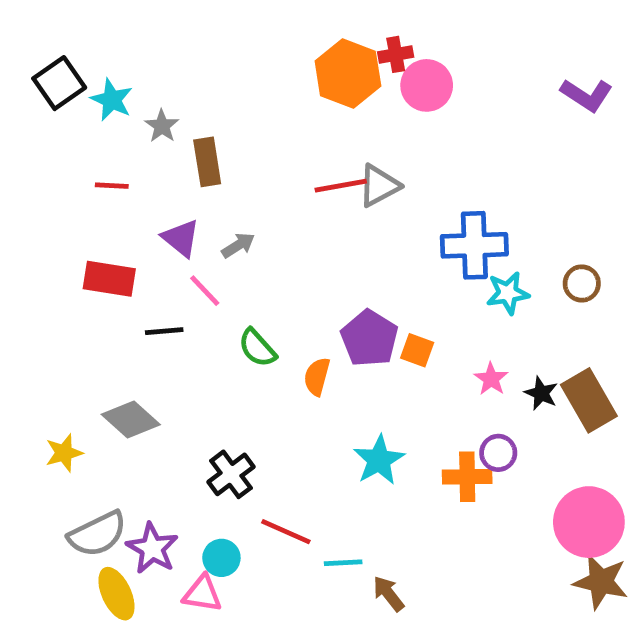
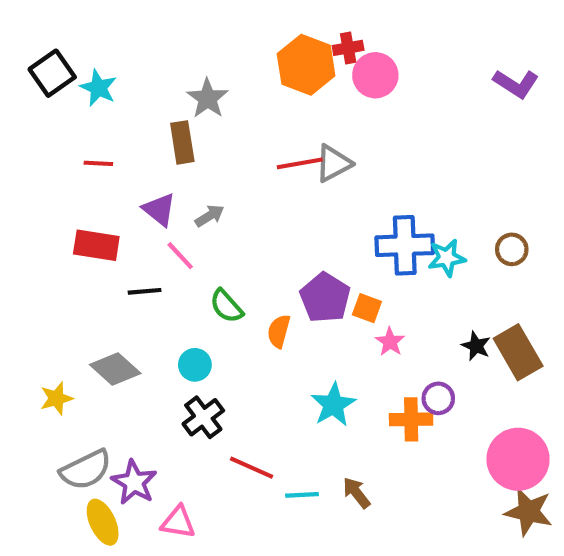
gray star: (162, 126) -> (207, 98), moved, size x1.4
blue cross: (474, 245) -> (405, 245), moved
pink star: (491, 379) -> (390, 342), moved
cyan circle: (221, 558) -> (195, 365), moved
brown arrow: (388, 594) -> (356, 493), moved

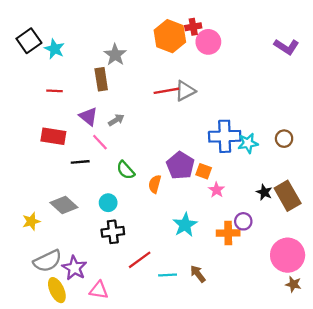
black cross: (203, 417) -> (113, 232), turned 30
red line: (252, 468) -> (140, 260), turned -60
brown star: (529, 512) -> (293, 284), size x0.6

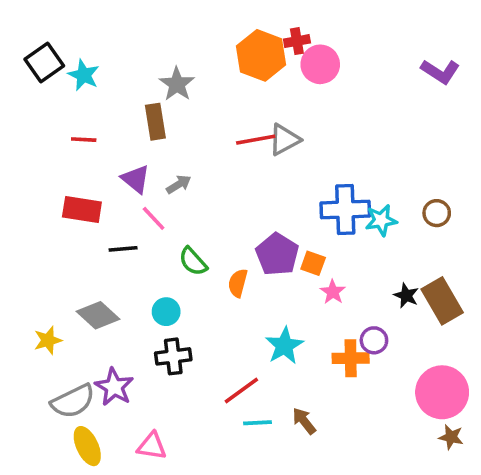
red line: (140, 260) -> (241, 390), moved
purple star: (74, 268) -> (114, 387), moved

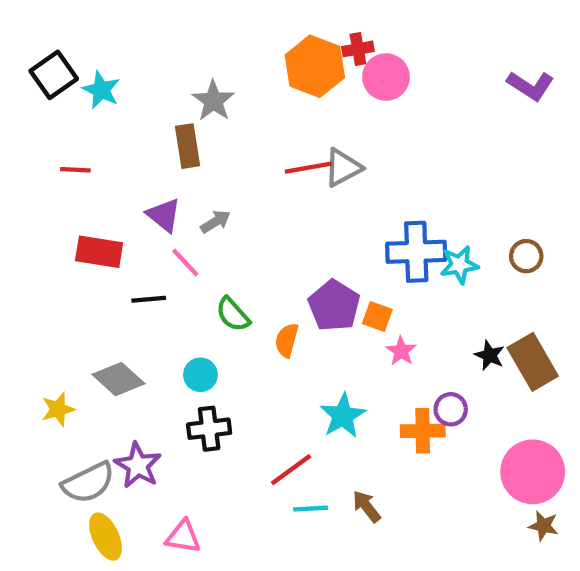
red line: (84, 140) -> (75, 170), moved

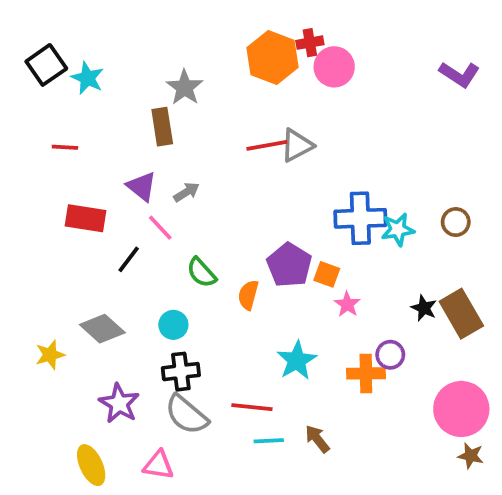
black line: (149, 299) -> (129, 259), turned -48
red line: (291, 470) -> (252, 407), turned 42
gray semicircle: (88, 483) -> (186, 415), moved, turned 66

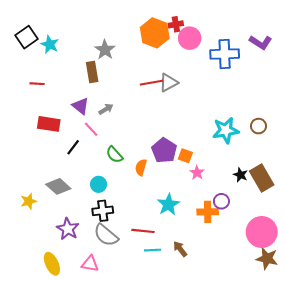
blue cross: (360, 218) -> (225, 54), moved
cyan star: (398, 229) -> (226, 130), size x1.4
brown star: (471, 456) -> (267, 258), size x1.5

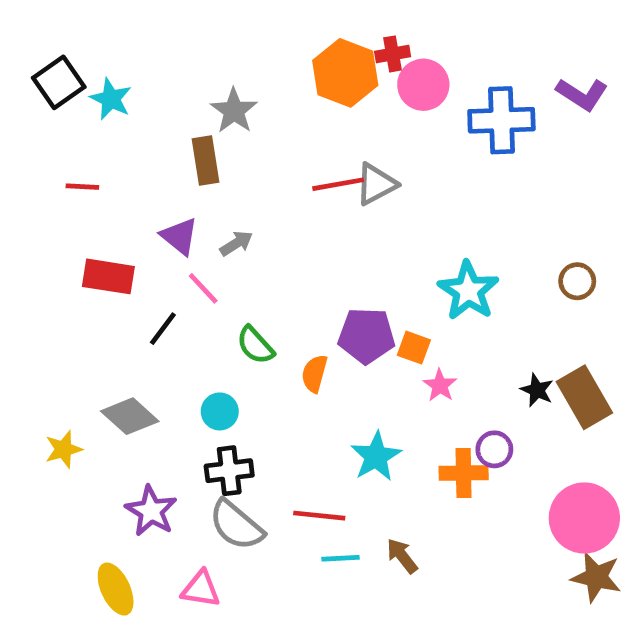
cyan star: (226, 130) -> (468, 291), moved, turned -30
purple pentagon: (164, 150) -> (367, 336), turned -30

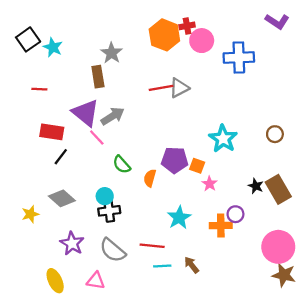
purple L-shape: (582, 94) -> (277, 21), moved
purple triangle: (179, 236) -> (86, 113), size x1.5
gray arrow: (236, 243) -> (113, 116), size x1.5
black line: (163, 329) -> (61, 157), moved
black cross: (229, 471) -> (109, 211), moved

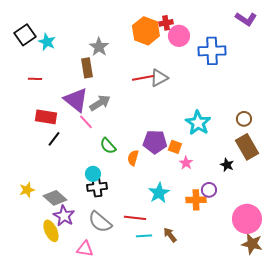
brown rectangle: (278, 189) -> (247, 147), moved
gray diamond: (62, 198) -> (55, 198), moved
yellow ellipse: (55, 281) -> (51, 231), moved

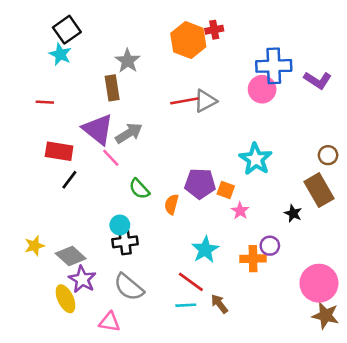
purple L-shape: (246, 19) -> (318, 80), moved
black square: (25, 35) -> (67, 30), moved
pink circle: (179, 36) -> (262, 89), moved
brown circle: (244, 119) -> (328, 155), moved
red line: (135, 218) -> (191, 282), moved, turned 30

